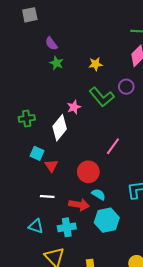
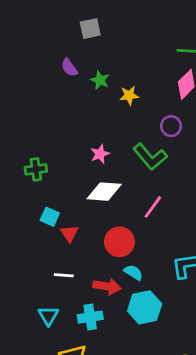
gray square: (30, 15) -> (90, 29), moved
green star: (56, 63) -> (100, 80), moved
green L-shape: (102, 97) -> (150, 157), moved
white diamond: (60, 128) -> (104, 192), moved, turned 55
cyan triangle: (36, 226) -> (48, 316), turned 42

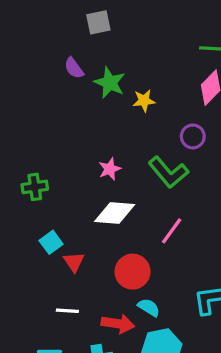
green star: (100, 80) -> (110, 83), size x1.4
cyan square: (50, 217) -> (51, 242), turned 30

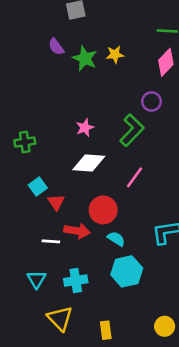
yellow star: (144, 101) -> (115, 54), moved
green L-shape: (168, 172) -> (132, 130), turned -96
red arrow: (118, 324) -> (77, 231), moved

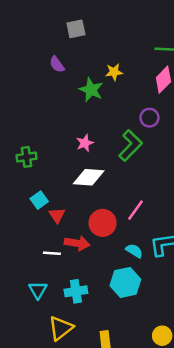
green star: (85, 58) -> (91, 90), moved
pink line: (135, 177) -> (136, 210), moved
cyan semicircle: (116, 239) -> (134, 251), moved
yellow triangle: (60, 318) -> (61, 328), turned 36

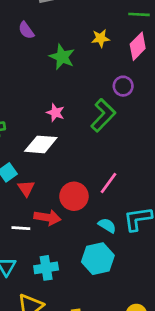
yellow star: (114, 72) -> (101, 38), moved
pink star: (85, 143) -> (55, 113), turned -30
white diamond: (89, 177) -> (41, 144), moved

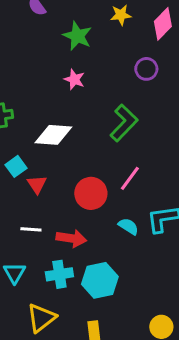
pink star: (55, 113) -> (74, 79), moved
green L-shape: (103, 115) -> (124, 123), moved
red arrow: (47, 217) -> (71, 238), moved
cyan hexagon: (98, 259) -> (100, 280), moved

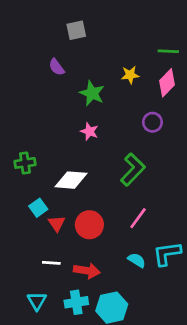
red circle: (91, 193) -> (89, 225), moved

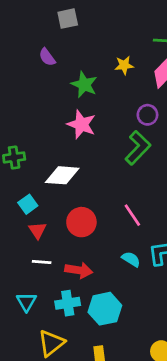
pink star: (89, 131) -> (81, 124), size x1.5
green L-shape: (133, 170) -> (138, 148), moved
pink line: (138, 218) -> (132, 215), turned -70
red triangle: (57, 223) -> (37, 230), moved

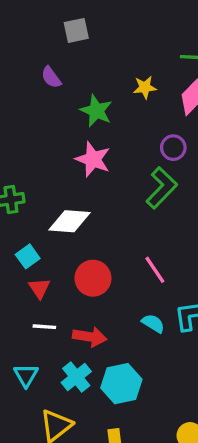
cyan cross: (68, 303) -> (76, 377), turned -30

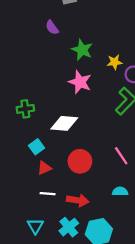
yellow star: (145, 87) -> (115, 62), moved
red triangle: (39, 288) -> (44, 168), turned 40
cyan semicircle: (153, 323) -> (120, 191), turned -32

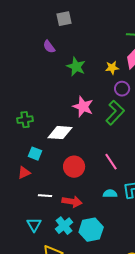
yellow star: (115, 62) -> (112, 68), moved
pink star: (80, 82) -> (83, 107), moved
cyan square: (36, 147) -> (35, 154), turned -32
red triangle: (44, 168) -> (24, 173), moved

